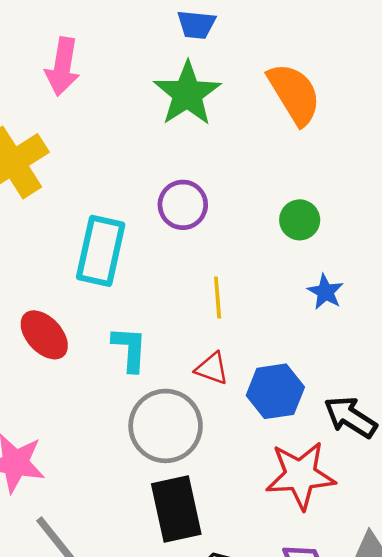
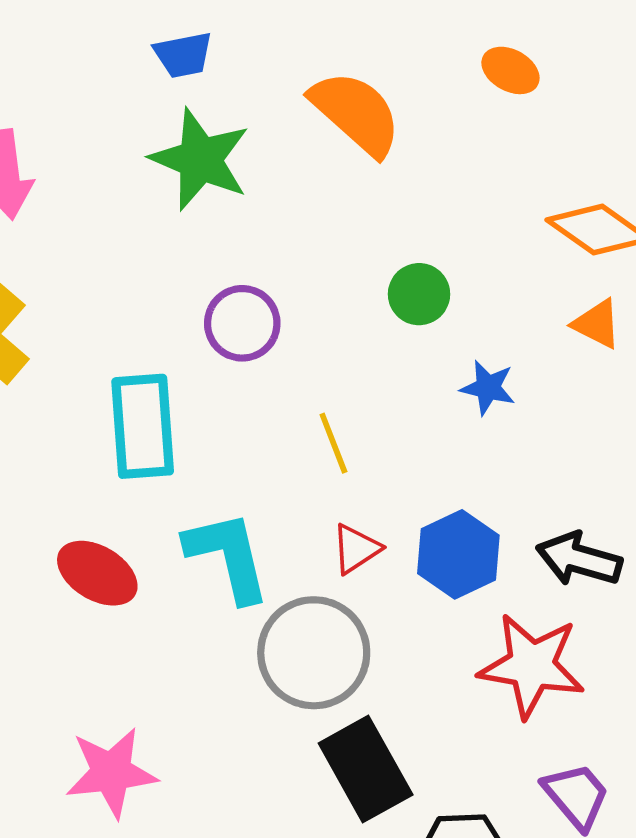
cyan L-shape: (130, 349) -> (228, 556), size x1.4
red triangle: (212, 368) -> (356, 549), turned -36
red star: (300, 475) -> (532, 666), turned 30

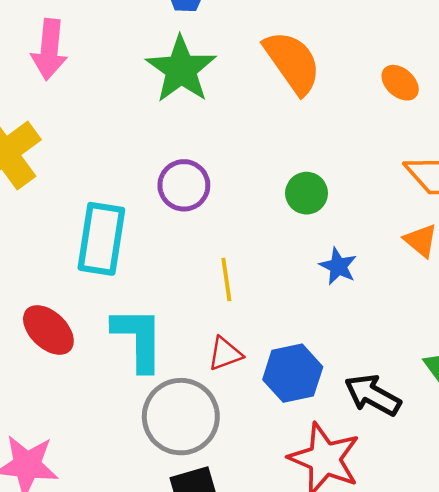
orange ellipse: (510, 70) -> (400, 83), moved

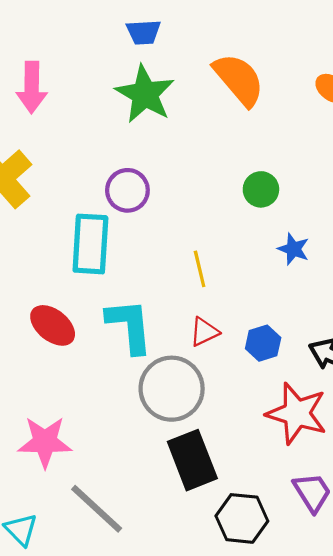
purple circle: (184, 185) -> (127, 190), moved
blue hexagon: (293, 373) -> (263, 343), size x0.7

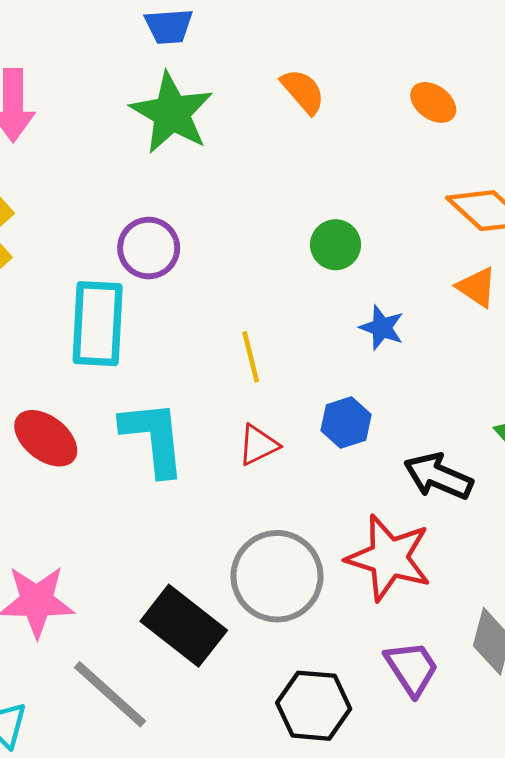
orange semicircle: (239, 80) -> (303, 91), size x0.6
blue hexagon: (263, 343) -> (346, 422), moved
gray circle: (172, 389) -> (277, 576), moved
black rectangle: (192, 460) -> (184, 626), moved, turned -30

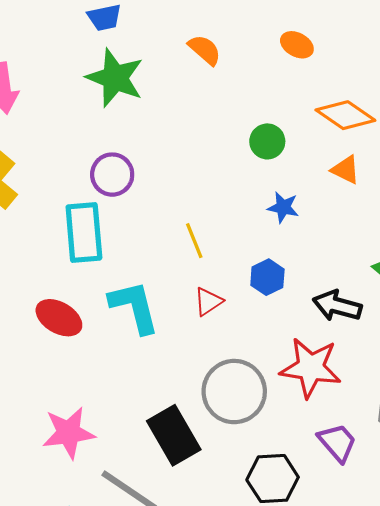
green circle: (336, 245) -> (267, 141), moved
black rectangle: (184, 626) -> (174, 435), turned 30

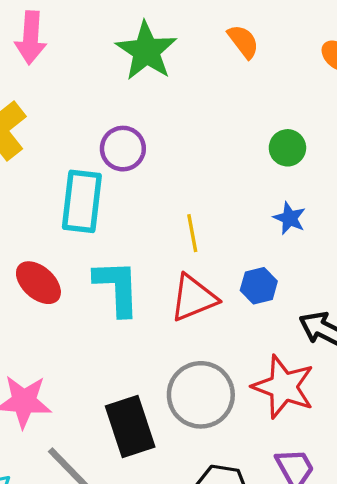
red triangle: (208, 302) -> (193, 298), size x1.6

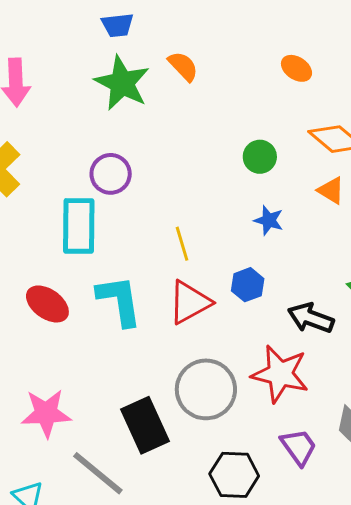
orange semicircle: (243, 41) -> (183, 66), moved

